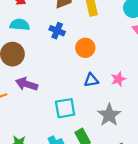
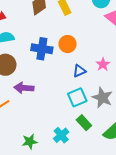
blue cross: (57, 31) -> (42, 49), moved, size x1.5
cyan square: (65, 108) -> (77, 97), moved

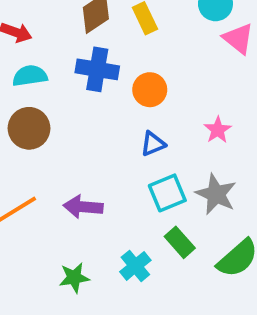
blue cross: (42, 49) -> (97, 69), moved
blue triangle: (79, 71) -> (153, 144), moved
purple arrow: (24, 88) -> (83, 207), moved

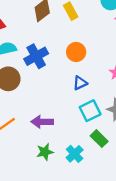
blue cross: (97, 69) -> (36, 56), moved, turned -35
green star: (74, 278) -> (45, 152), moved

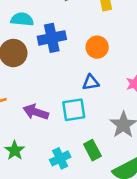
cyan square: (90, 111) -> (74, 110), moved
green star: (45, 152) -> (15, 150), moved, turned 30

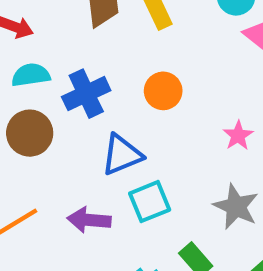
blue triangle: (91, 82) -> (122, 155), moved, size x1.5

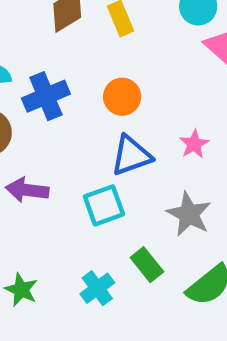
blue triangle: (122, 155) -> (131, 156), moved
purple arrow: (89, 220) -> (27, 190), moved

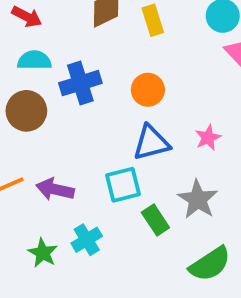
purple arrow: (27, 190) -> (55, 189), moved
green rectangle: (147, 265) -> (155, 220), moved
cyan cross: (97, 288) -> (87, 240), moved

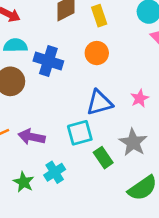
blue cross: (80, 83) -> (48, 61), turned 36
orange circle: (148, 90) -> (97, 53), moved

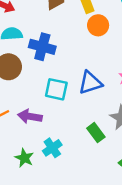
orange circle: (97, 53) -> (98, 25), moved
cyan square: (80, 133) -> (56, 89), moved, turned 30

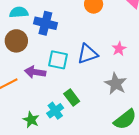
purple arrow: (30, 116) -> (35, 72), moved
green rectangle: (96, 133) -> (72, 98), moved

